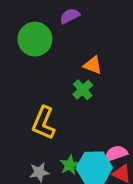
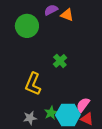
orange triangle: (93, 65) -> (67, 15), moved
pink semicircle: (116, 153) -> (83, 105), turned -35

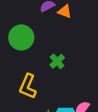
green circle: (27, 26) -> (21, 37), moved

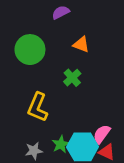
orange triangle: (65, 11) -> (81, 44), moved

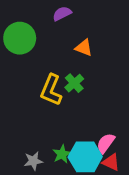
green circle: (30, 50) -> (20, 38), moved
yellow L-shape: (38, 107) -> (51, 90), moved

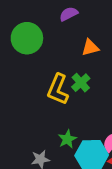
orange triangle: (84, 48) -> (90, 48), turned -36
green star: (62, 154) -> (67, 139), moved

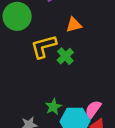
yellow L-shape: (58, 89) -> (44, 46), moved, turned 52

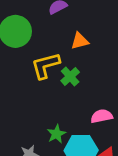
pink semicircle: (93, 109) -> (102, 116), moved, turned 42

